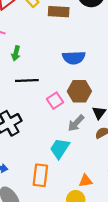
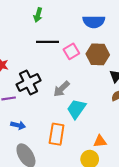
pink square: (55, 101) -> (71, 51), moved
gray arrow: (76, 123) -> (61, 89), moved

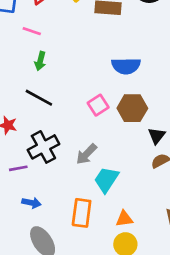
green arrow: (38, 15) -> (40, 61), moved
black line: (47, 42) -> (39, 98), moved, turned 30
orange triangle: (100, 141) -> (124, 219), moved

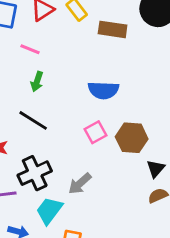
blue semicircle: (126, 66) -> (103, 90), moved
cyan trapezoid: (106, 180) -> (49, 210), moved

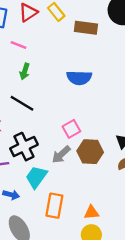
pink square: (96, 132) -> (71, 129), moved
brown hexagon: (132, 138) -> (90, 152), moved

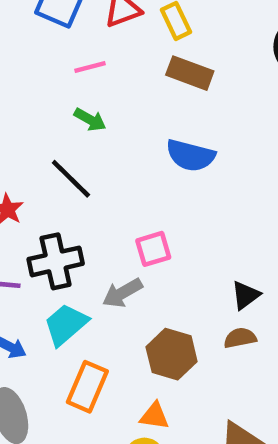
brown rectangle: (86, 28) -> (190, 73), moved
pink line: (18, 45) -> (90, 67), turned -49
green arrow: (25, 71) -> (90, 120), turned -91
brown hexagon: (90, 152) -> (172, 354), moved

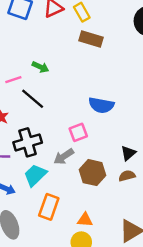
pink line: (90, 67) -> (13, 80), moved
blue semicircle: (191, 155) -> (101, 105), moved
brown hexagon: (172, 354) -> (93, 173), moved

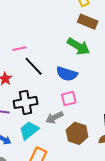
green arrow: (40, 67) -> (78, 46), moved, size x1.6
blue semicircle: (101, 105) -> (67, 74), moved

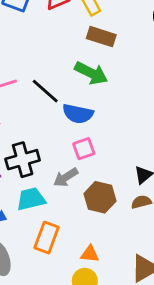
black line: (34, 66) -> (45, 91), moved
cyan trapezoid: (29, 130) -> (31, 199), turned 30

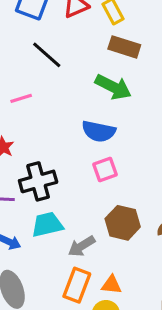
black line: (45, 91) -> (47, 55), moved
gray arrow: (66, 177) -> (82, 246), moved
orange rectangle: (47, 238) -> (77, 285), moved

